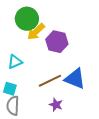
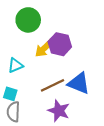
yellow arrow: (36, 32) -> (44, 48), moved
purple star: (56, 105) -> (59, 111), size x1.5

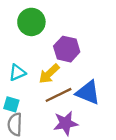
yellow arrow: (44, 48) -> (49, 74), moved
purple star: (59, 111) -> (66, 123), turned -30

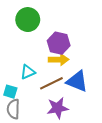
cyan triangle: (17, 73) -> (28, 72), moved
yellow arrow: (49, 74) -> (59, 60), moved, turned -138

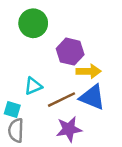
yellow arrow: (59, 60) -> (89, 71), moved

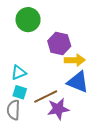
cyan triangle: (33, 86) -> (19, 73), moved
brown line: (62, 100) -> (46, 96), moved
cyan square: (12, 109) -> (20, 92), moved

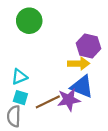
purple hexagon: (59, 44) -> (88, 46), moved
purple star: (58, 109) -> (69, 100), moved

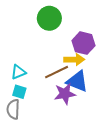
green circle: (29, 21) -> (49, 18), moved
brown line: (48, 102) -> (57, 72), moved

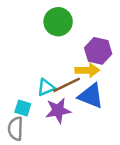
cyan triangle: (18, 72) -> (46, 87), moved
purple star: (65, 94) -> (58, 110), moved

